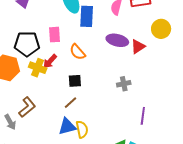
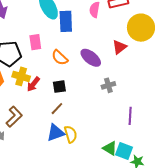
yellow circle: (161, 29) -> (141, 28), size x1.4
purple ellipse: (117, 40) -> (91, 58), moved, turned 30
red arrow: (50, 61) -> (33, 84), moved

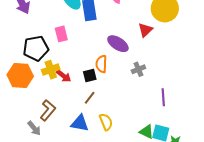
orange semicircle: (60, 58) -> (101, 64), moved, turned 54
yellow cross: (21, 76) -> (51, 70), turned -30
red arrow: (33, 84) -> (64, 76), turned -84
blue triangle: (56, 133) -> (80, 123), moved, turned 36

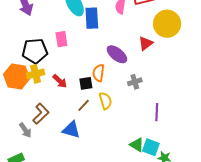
yellow cross: (51, 70) -> (36, 74), moved
yellow semicircle: (106, 122) -> (105, 101), moved

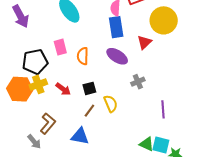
blue rectangle: (92, 18) -> (116, 27), moved
orange semicircle: (99, 73) -> (83, 56), moved

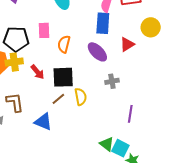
yellow circle: (164, 20) -> (151, 27), size x0.7
black square: (89, 88) -> (63, 77), size x1.6
brown L-shape: (48, 124) -> (15, 102), turned -60

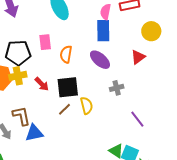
red triangle: (127, 44) -> (138, 57), moved
purple line: (130, 114) -> (137, 119), turned -42
blue triangle: (43, 122) -> (34, 133), moved, turned -30

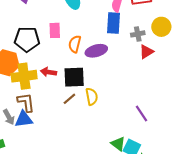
purple ellipse: (100, 60) -> (96, 51), moved, turned -60
yellow cross: (18, 76) -> (24, 76), moved, size x1.4
red arrow: (42, 84) -> (48, 72), turned 140
gray cross: (117, 88) -> (138, 34), moved
blue triangle: (34, 133) -> (24, 119), moved

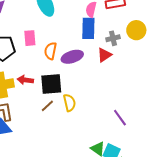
red triangle: (146, 52) -> (104, 55), moved

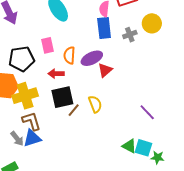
red triangle: (104, 55) -> (105, 70), moved
red arrow: (25, 80) -> (56, 74), moved
black square: (51, 84) -> (62, 97), moved

